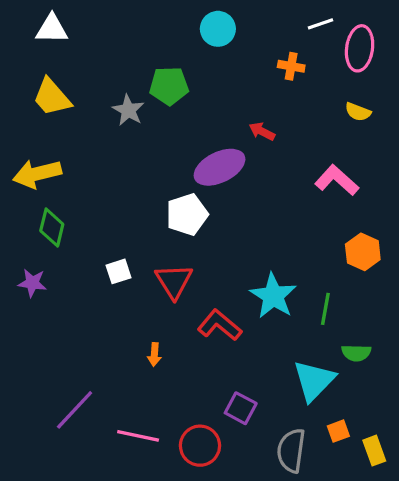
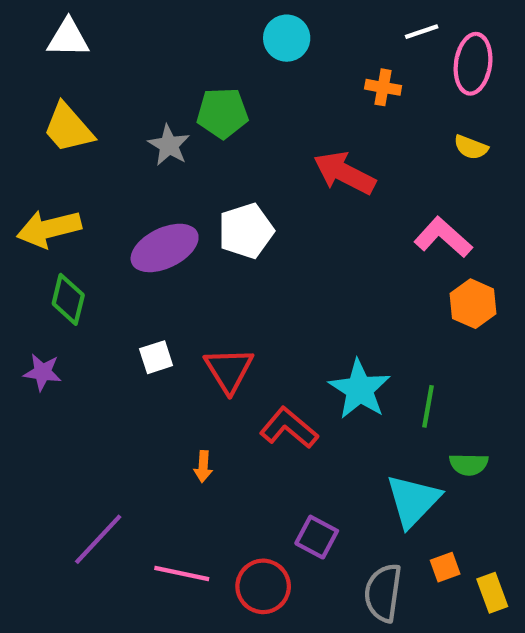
red arrow: (262, 131) -> (345, 173), size x1.8
purple ellipse: (220, 167) -> (165, 248), moved
white pentagon: (187, 214) -> (246, 231), moved
orange hexagon: (363, 252) -> (473, 304), moved

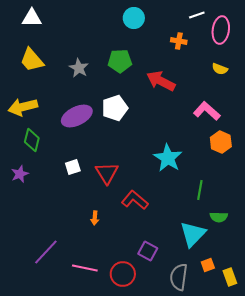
green pentagon: (222, 113) -> (120, 61), moved
purple star: (43, 372) -> (20, 174), turned -30
cyan star: (360, 389) -> (168, 158), moved

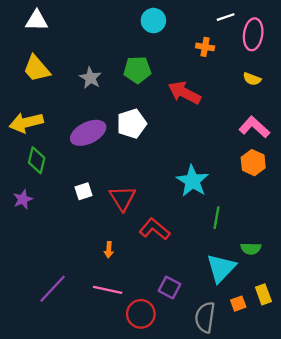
pink L-shape: (207, 111) -> (254, 127), moved
green line: (200, 190) -> (216, 218), moved
pink line: (85, 268) -> (108, 290), moved
yellow rectangle: (230, 277) -> (263, 294), moved

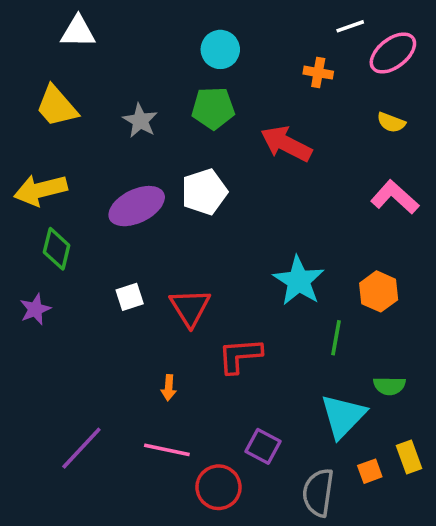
white triangle: (37, 21) -> (78, 32), moved
cyan circle: (153, 21) -> (220, 49), moved
pink ellipse: (253, 34) -> (393, 53), turned 44
orange hexagon: (253, 163) -> (379, 291), moved
red L-shape: (155, 229) -> (240, 356), turned -44

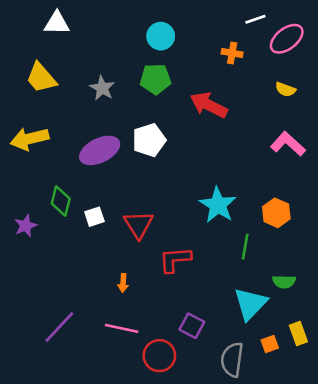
green diamond: (57, 249) -> (61, 201), moved

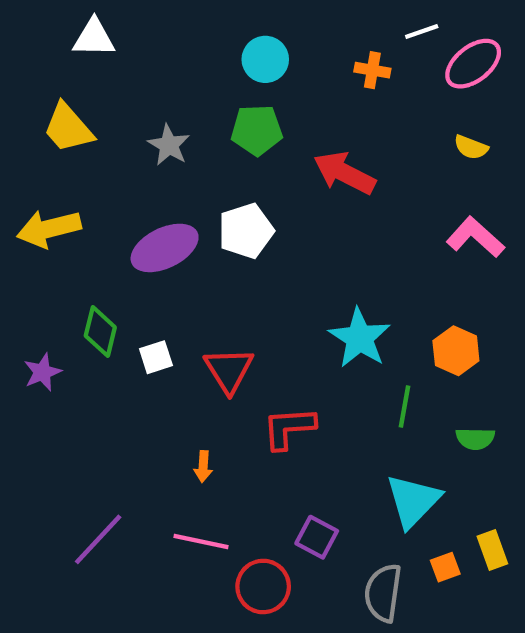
orange cross: (232, 53) -> (372, 70), moved
green semicircle: (284, 282) -> (475, 439), moved

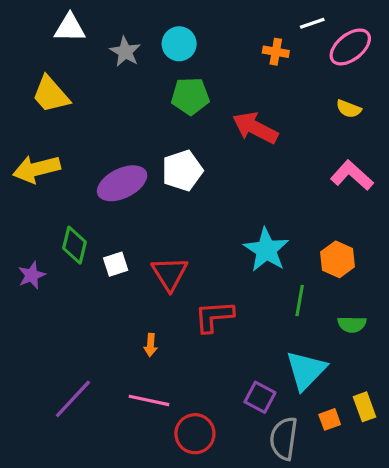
cyan circle: (265, 59) -> (179, 44), moved
gray star: (169, 145) -> (125, 52), moved
purple square: (317, 537) -> (260, 397), moved

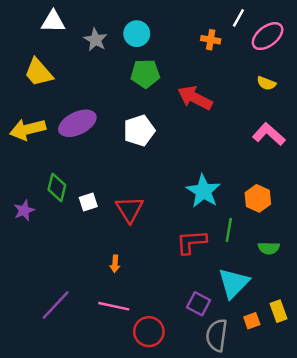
white line: (312, 23) -> (238, 18), turned -42
purple ellipse: (122, 183) -> (77, 123), moved
red L-shape: (214, 316) -> (191, 242), moved

